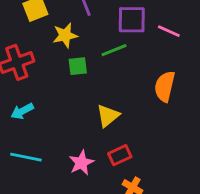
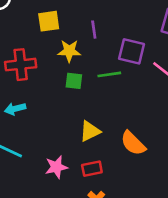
orange semicircle: (165, 86) -> (133, 143), moved, turned -72

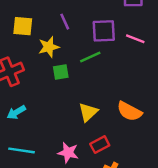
yellow square: (49, 21) -> (23, 26), turned 30
pink star: (56, 167) -> (68, 153), turned -30

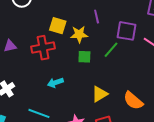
yellow square: (23, 26) -> (58, 26), moved
green line: (90, 57) -> (111, 50), turned -36
cyan arrow: (16, 112) -> (55, 83), moved

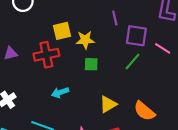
purple line: (97, 17) -> (115, 18), moved
yellow square: (58, 26) -> (62, 31), turned -30
green line: (111, 50) -> (133, 62), moved

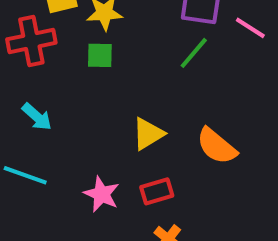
green square: (91, 64) -> (100, 55), moved
cyan arrow: (60, 92) -> (37, 117), moved, turned -119

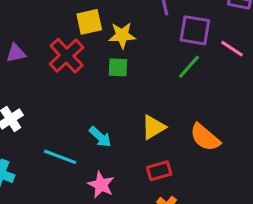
red cross: (31, 41) -> (67, 56), turned -32
cyan arrow: (37, 117) -> (100, 137), moved
pink star: (102, 194) -> (101, 185), moved

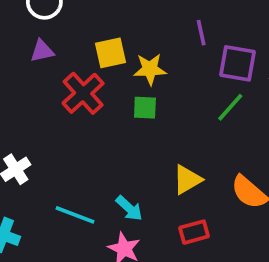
purple triangle: (16, 53) -> (42, 51), moved
cyan arrow: (100, 137) -> (129, 208), moved

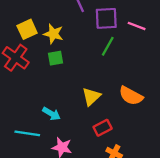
yellow star: (150, 69) -> (53, 34), turned 30
cyan arrow: (129, 208) -> (51, 114), moved

